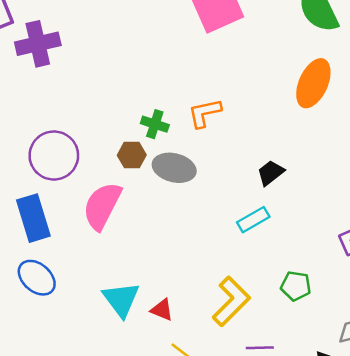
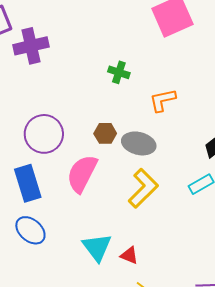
green cross: (155, 124) -> (119, 72), moved
yellow L-shape: (231, 301) -> (143, 188), moved

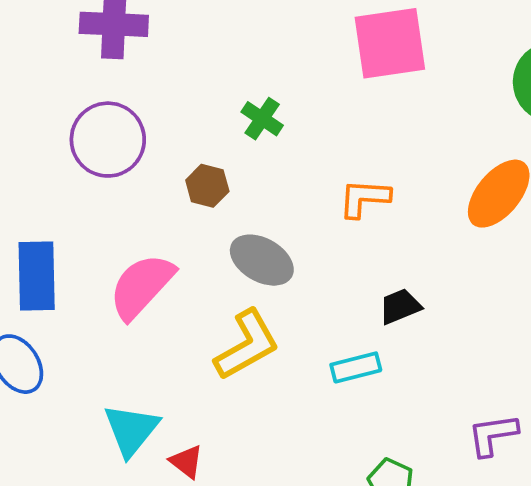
orange L-shape: (163, 100) -> (364, 198), moved
brown hexagon: (105, 133) -> (207, 186), moved
purple circle: (44, 134) -> (108, 140), moved

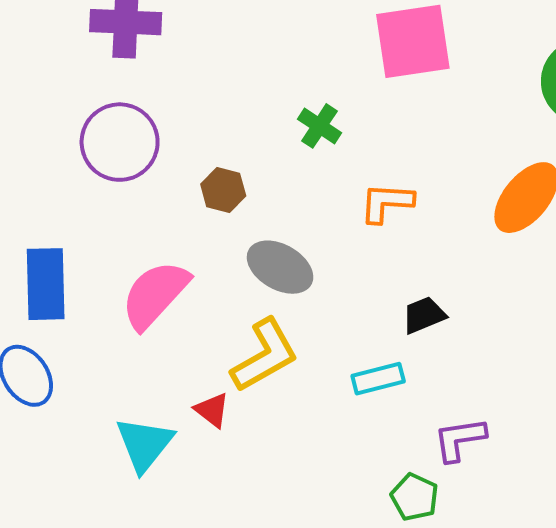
green cross: (262, 119) -> (320, 126), moved
purple L-shape: (493, 435) -> (460, 439), moved
red triangle: (186, 462) -> (212, 410), moved

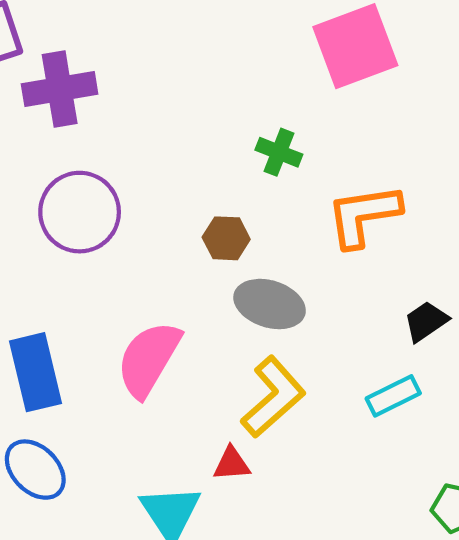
brown hexagon: (223, 190) -> (226, 238), moved
orange L-shape: (387, 203) -> (364, 215), size x1.4
red triangle: (212, 410) -> (232, 464), turned -30

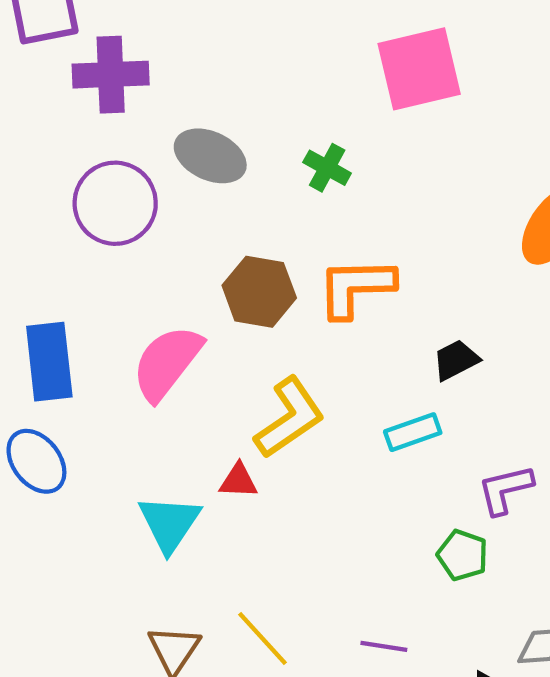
orange L-shape: (364, 215) -> (356, 287), moved
brown hexagon: (226, 238) -> (259, 292), moved, size x1.5
gray ellipse: (270, 304) -> (210, 156), moved

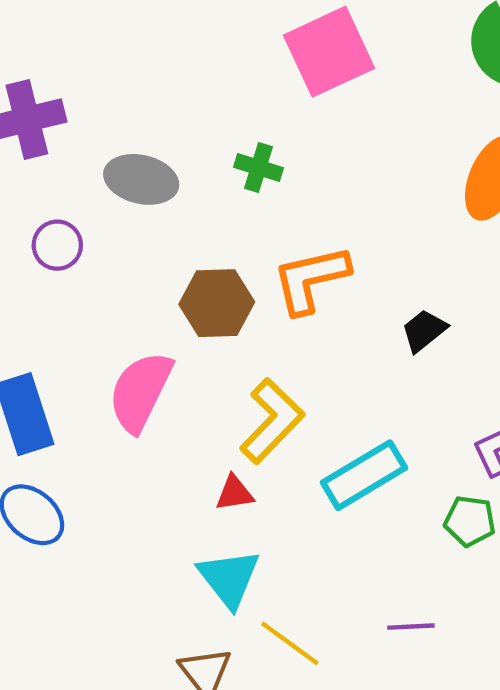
purple circle: (115, 203) -> (57, 245), size x0.6
cyan rectangle: (413, 432) -> (364, 475), moved, size x1.5
cyan triangle: (169, 523) -> (229, 578), moved

